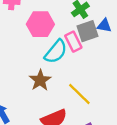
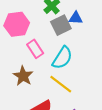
pink rectangle: (73, 42) -> (35, 49), moved
cyan semicircle: (56, 52) -> (62, 58), moved

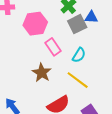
cyan semicircle: (62, 58) -> (79, 55), size x0.7

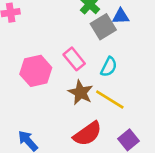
pink hexagon: (35, 24) -> (36, 71), moved
brown star: (42, 73) -> (81, 92), moved

